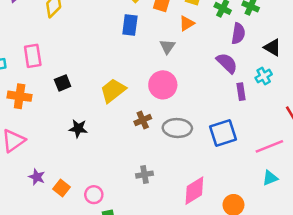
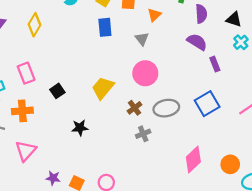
cyan cross: (264, 76) -> (241, 42), moved
gray cross: (145, 175) -> (143, 134), moved

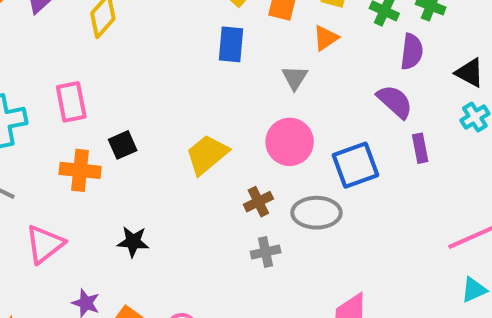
blue square: (207, 104) -> (356, 165), moved
orange cross: (22, 111) -> (80, 170), moved
black star: (80, 128) -> (133, 242), moved

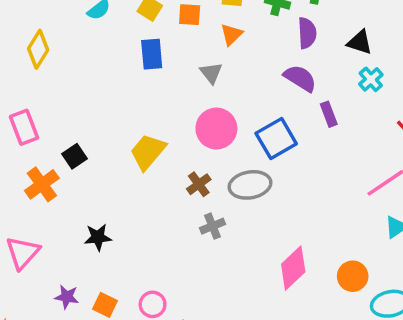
orange cross: (80, 170) -> (42, 184), turned -32

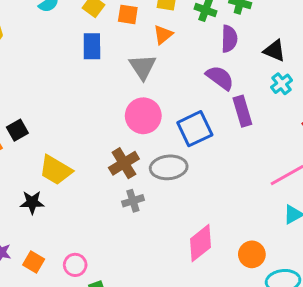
gray triangle: (211, 73) -> (143, 67), size x1.4
purple rectangle: (329, 114) -> (242, 111), size x1.4
yellow trapezoid: (148, 152) -> (56, 170), moved, turned -104
brown cross: (199, 184) -> (124, 163), size x1.4

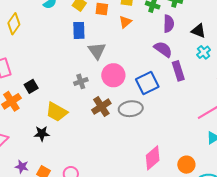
gray triangle: (143, 67) -> (97, 51), moved
gray cross: (133, 201) -> (81, 81), moved

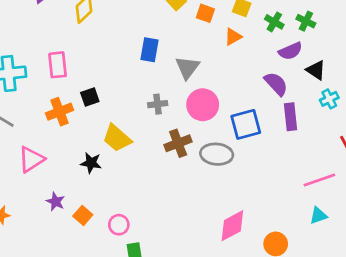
purple semicircle: (169, 24) -> (290, 51), turned 54
blue rectangle: (79, 30) -> (150, 50), moved
black triangle: (198, 31) -> (316, 70), moved

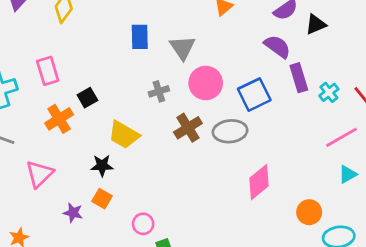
black triangle: (316, 70) -> (316, 24), turned -45
cyan cross: (329, 99) -> (329, 92), moved
orange square: (83, 215) -> (102, 199), moved
pink diamond: (232, 226) -> (259, 182), moved

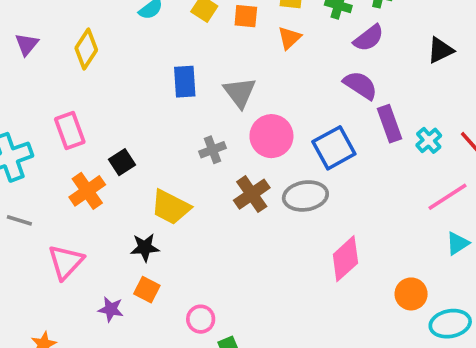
black triangle: (316, 24) -> (440, 50), moved

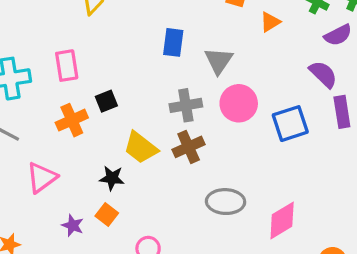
gray cross: (212, 150) -> (186, 105), size x1.4
brown cross: (252, 194) -> (189, 147), moved
gray ellipse: (305, 196) -> (226, 202), moved

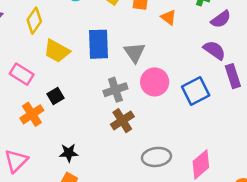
orange triangle: (270, 22) -> (168, 17), turned -42
blue rectangle: (173, 42) -> (99, 44), size x1.4
pink rectangle: (67, 66) -> (22, 74), turned -40
yellow trapezoid: (141, 148) -> (57, 51), moved

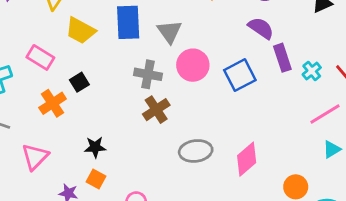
gray cross: (115, 90) -> (148, 74), turned 30

